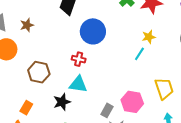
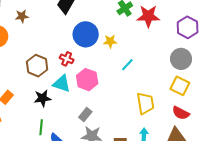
yellow star: (149, 37) -> (110, 41), moved
brown hexagon: (39, 72) -> (37, 66), moved
pink hexagon: (132, 102) -> (87, 80), moved

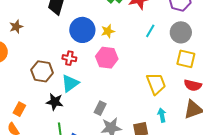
cyan line: (127, 65) -> (150, 31), moved
pink hexagon: (87, 80) -> (107, 58), moved
cyan triangle: (62, 84) -> (70, 83), turned -42
black star: (43, 98) -> (55, 102), turned 30

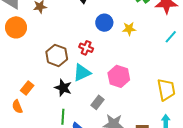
blue circle: (82, 30) -> (104, 23), size x0.7
pink hexagon: (107, 58) -> (119, 76), moved
gray rectangle: (100, 108) -> (98, 102), moved

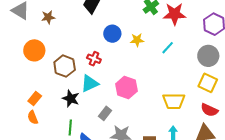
orange circle: (16, 27) -> (34, 50), moved
cyan line: (171, 37) -> (168, 48), moved
yellow trapezoid: (166, 90) -> (174, 101), turned 100
orange semicircle: (17, 107) -> (33, 117), moved

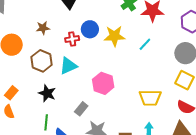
brown star: (48, 17) -> (43, 28), moved
yellow star: (137, 40) -> (114, 36), size x1.5
red cross: (94, 59) -> (72, 39), moved, turned -32
cyan triangle: (90, 83) -> (68, 66), moved

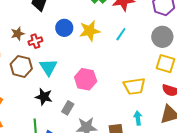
red cross: (72, 39) -> (35, 41), moved
cyan triangle: (68, 66) -> (48, 67), turned -30
black star: (47, 93) -> (44, 97), moved

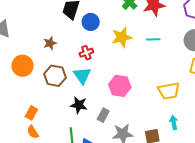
blue circle: (64, 28) -> (91, 22), moved
cyan line: (121, 34) -> (153, 39), turned 56
red cross: (35, 41) -> (86, 53), moved

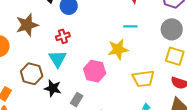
yellow star: (122, 37) -> (118, 49), moved
brown star: (50, 43) -> (27, 25), size x1.6
brown hexagon: (55, 76) -> (32, 74), moved

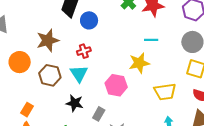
brown hexagon: (32, 74) -> (50, 75), moved

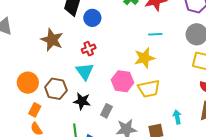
brown star: (48, 40) -> (52, 40), turned -30
orange circle: (20, 62) -> (28, 83), moved
brown hexagon: (50, 75) -> (56, 89), moved
yellow trapezoid: (165, 92) -> (149, 89), moved

